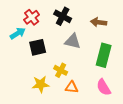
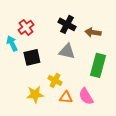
black cross: (63, 16) -> (67, 24), moved
cyan arrow: (18, 33) -> (12, 43), turned -84
pink semicircle: (104, 87) -> (86, 96), moved

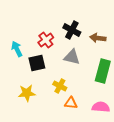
red cross: (26, 27) -> (46, 40), moved
yellow star: (35, 94) -> (27, 93), moved
pink semicircle: (86, 96) -> (101, 107), moved, turned 126

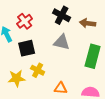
red cross: (46, 40) -> (25, 21), moved
yellow cross: (60, 86) -> (38, 70), moved

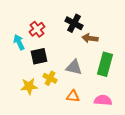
brown arrow: (88, 23) -> (90, 38), moved
gray triangle: (62, 42) -> (74, 67), moved

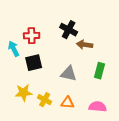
red cross: (37, 29) -> (32, 36), turned 35
green rectangle: (105, 64) -> (100, 71), size x0.7
yellow cross: (50, 78) -> (45, 100), moved

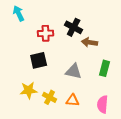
red cross: (32, 36) -> (46, 33), moved
cyan arrow: (14, 49) -> (19, 13), moved
pink semicircle: (98, 107) -> (103, 104), turned -90

